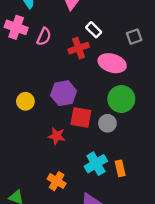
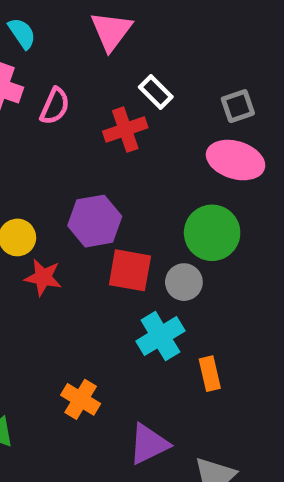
pink ellipse: (112, 63) -> (236, 160), moved
red star: (57, 136) -> (43, 277), moved
cyan cross: (96, 164) -> (160, 336), moved

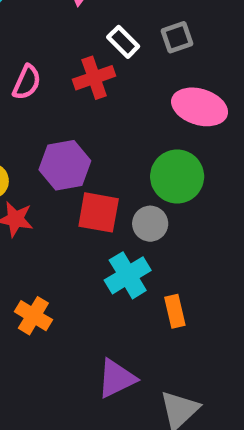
pink semicircle: (55, 106) -> (27, 82), moved
gray square: (238, 106) -> (177, 37), moved
orange cross: (81, 399) -> (33, 316), moved

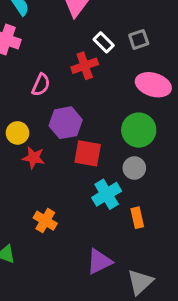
pink semicircle: (27, 82) -> (41, 85), moved
gray circle: (150, 224) -> (134, 168), moved

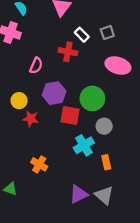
red cross: (85, 66) -> (68, 52), turned 30
green circle: (139, 130) -> (92, 98), moved
gray triangle: (140, 282) -> (104, 195), moved, turned -36

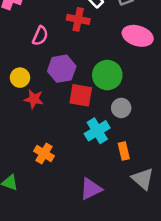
gray triangle: (104, 195) -> (143, 179), moved

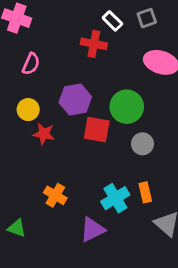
pink semicircle: (40, 36) -> (31, 64), moved
cyan cross: (97, 131) -> (115, 198), moved
purple triangle: (91, 189) -> (92, 230), moved

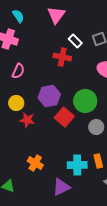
red square: (97, 130) -> (64, 117), turned 30
cyan cross: (115, 198) -> (77, 165), turned 30

